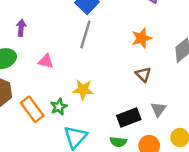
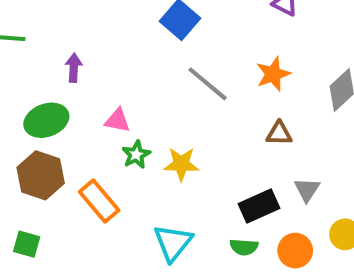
gray line: (85, 35) -> (208, 84), moved, turned -64
brown triangle: (143, 74) -> (279, 133), turned -42
green star: (59, 107) -> (136, 155), moved

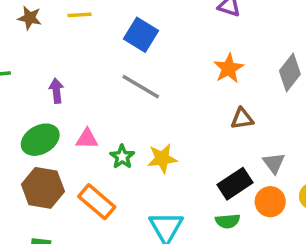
gray line: (208, 84) -> (141, 87), moved
pink triangle: (117, 121) -> (87, 139), moved
orange circle: (295, 251) -> (270, 202), moved

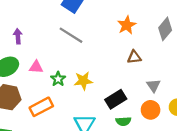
black rectangle: (235, 184) -> (116, 99), moved
orange rectangle: (97, 202) -> (41, 107), turned -70

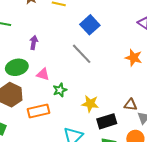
orange star: (127, 25) -> (134, 58), turned 30
brown triangle: (134, 57) -> (130, 105), moved
yellow star: (83, 81) -> (90, 104), moved

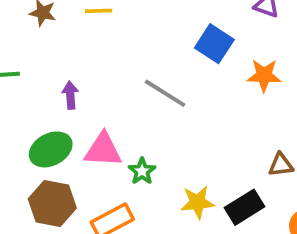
blue square: (90, 25) -> (214, 44), moved
pink triangle: (43, 74) -> (103, 150), size x1.5
yellow star: (90, 104) -> (197, 202), moved

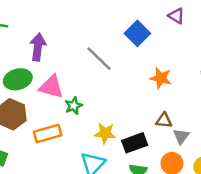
orange star: (264, 75) -> (161, 78), moved
purple arrow: (70, 95) -> (38, 47), size x1.5

